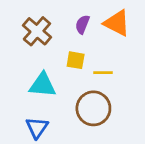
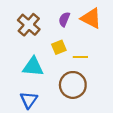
yellow square: (76, 60) -> (59, 47), turned -32

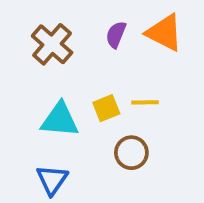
yellow square: (59, 47) -> (106, 108), moved
brown circle: (73, 85) -> (131, 153), size x0.7

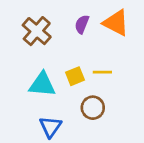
blue triangle: (52, 180) -> (50, 127), moved

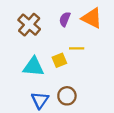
yellow line: (102, 72) -> (77, 48), moved
brown circle: (93, 108) -> (67, 96), moved

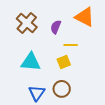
purple semicircle: (65, 19) -> (56, 27), moved
yellow square: (59, 60) -> (64, 62), moved

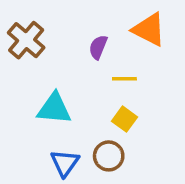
brown cross: (27, 23) -> (26, 40), moved
yellow square: (64, 62) -> (124, 119), moved, turned -32

